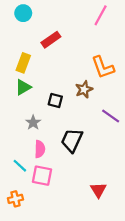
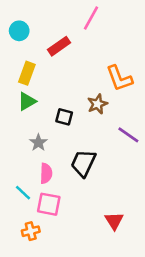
cyan circle: (23, 13) -> (19, 31), moved
pink line: (101, 15) -> (91, 18), moved
orange cross: (15, 199) -> (31, 231), moved

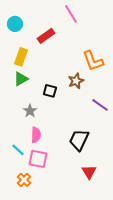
pink line: (91, 18) -> (71, 14), turned -60
black trapezoid: (83, 163) -> (79, 140), moved
orange cross: (31, 231) -> (24, 180), turned -32

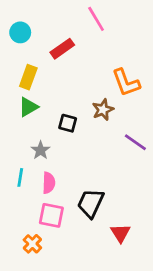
black trapezoid: (79, 140) -> (91, 203), moved
cyan line: (18, 150) -> (20, 177), moved, turned 56

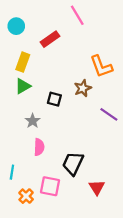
cyan line: (20, 177) -> (12, 172), moved
pink square: (51, 215) -> (50, 186), moved

